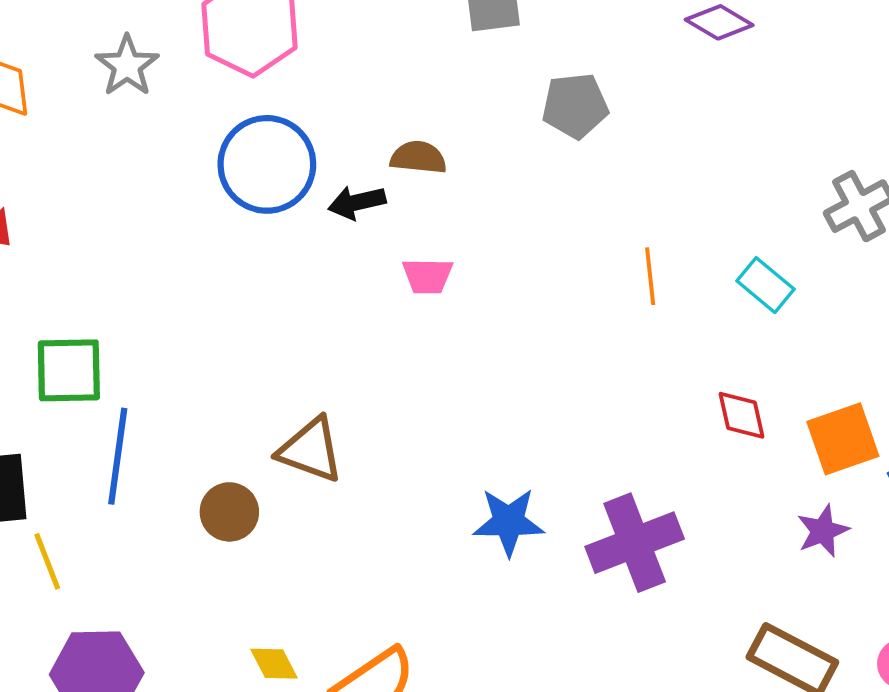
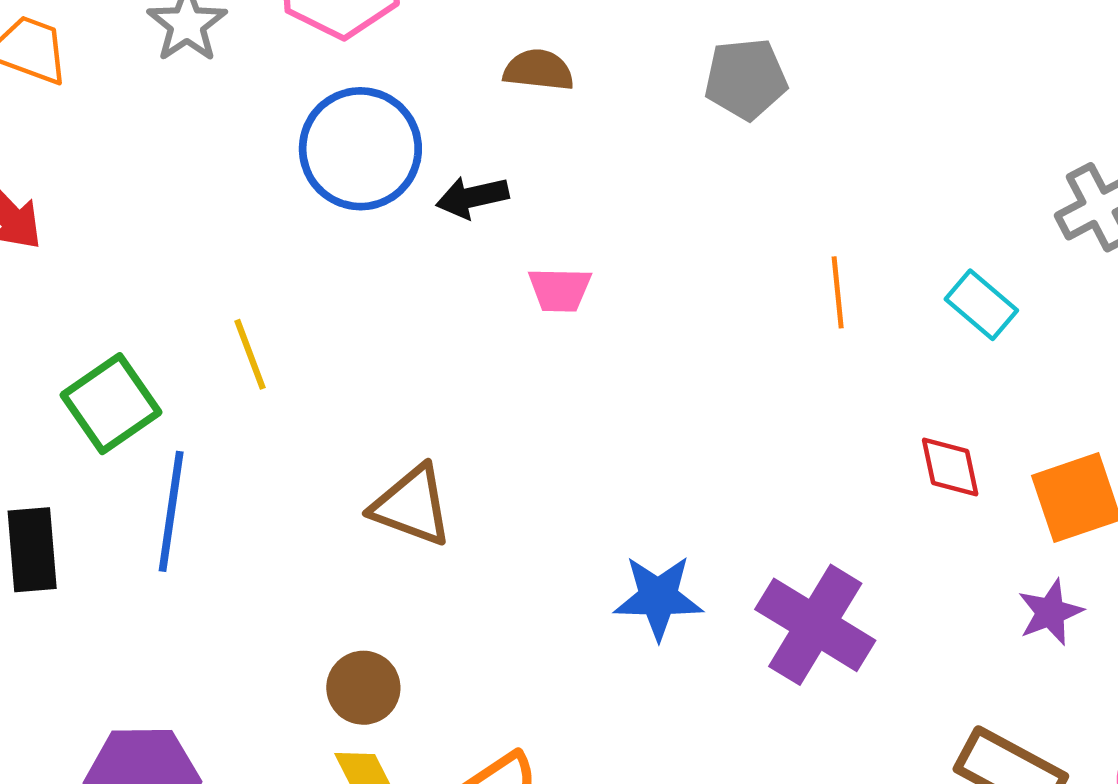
brown semicircle: (418, 157) -> (539, 70), moved
green square: (69, 370) -> (111, 404), turned -34
brown circle: (229, 512) -> (363, 688), moved
purple cross: (635, 543) -> (815, 625), turned -38
yellow line: (47, 561) -> (250, 354), moved

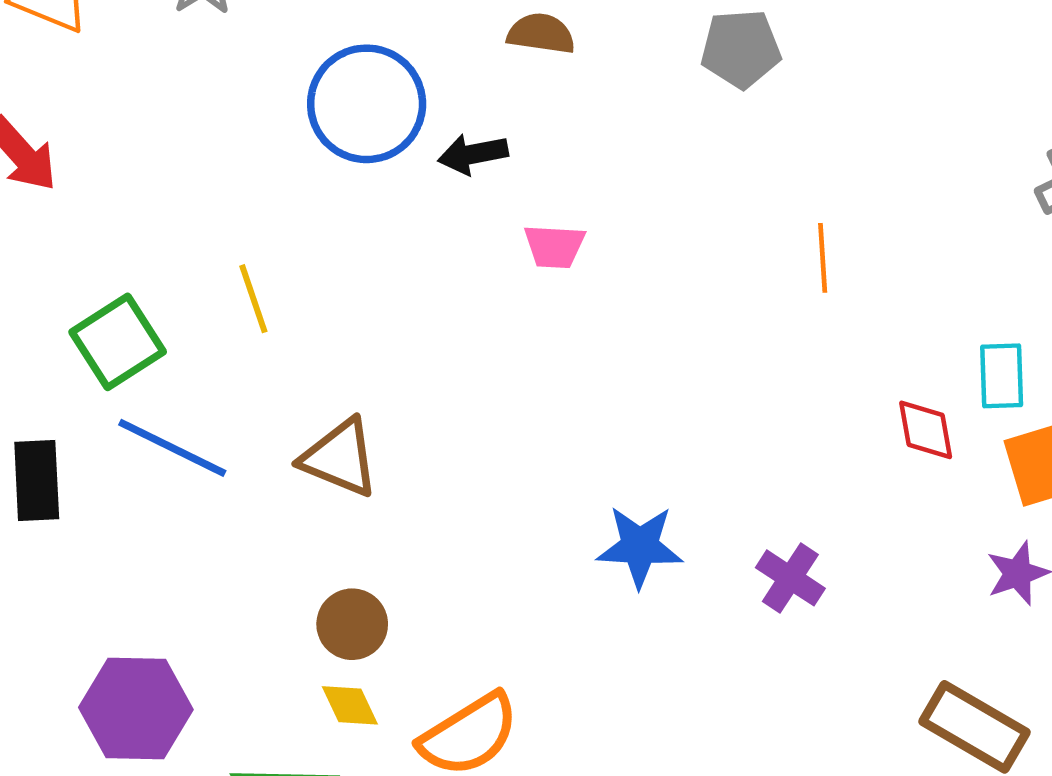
cyan rectangle: (981, 305) -> (1002, 376), moved, turned 46
brown triangle: (412, 506) -> (340, 458), moved
blue line: (171, 511) -> (172, 448), turned -74
purple cross: (815, 625) -> (790, 578), size x0.6

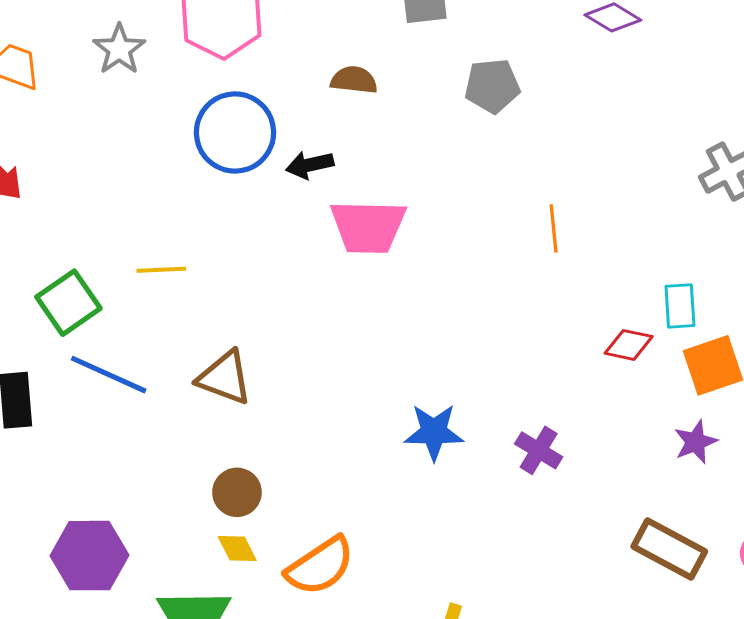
pink trapezoid: (554, 246) -> (368, 227), size x1.8
yellow line: (253, 299) -> (161, 270), turned -72
red diamond: (926, 430) -> (629, 345), turned -66

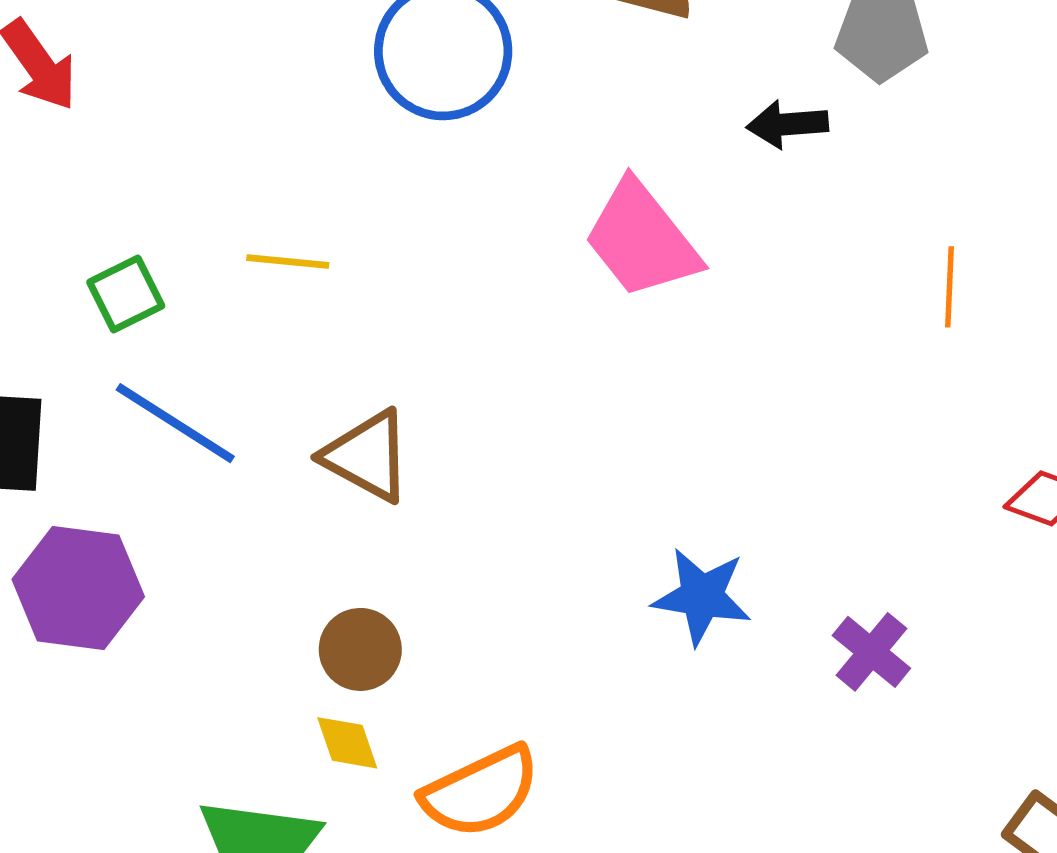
black arrow: (310, 165) -> (787, 124), moved
pink trapezoid: (368, 227) -> (642, 239), turned 42
green square: (68, 303) -> (126, 294), size x0.7
purple hexagon: (89, 556) -> (78, 588), moved

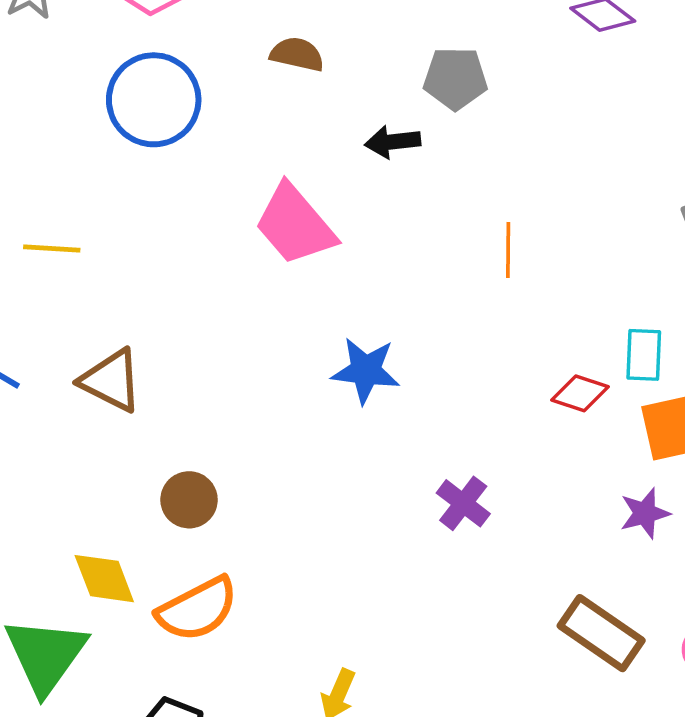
blue star: (702, 596) -> (366, 371), moved
brown circle: (360, 649) -> (189, 500), moved
yellow diamond: (347, 743) -> (104, 579), size x1.4

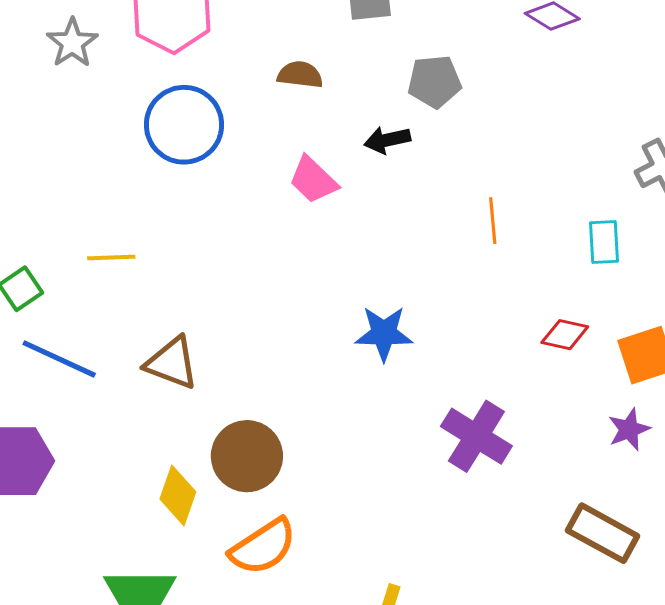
pink trapezoid: (295, 225) -> (313, 180), moved, size x0.7
cyan rectangle: (644, 355) -> (604, 242), moved
brown circle: (189, 500) -> (247, 456), size x1.5
purple cross: (463, 503) -> (476, 436), size x1.5
yellow diamond: (104, 579) -> (178, 495), moved, turned 46

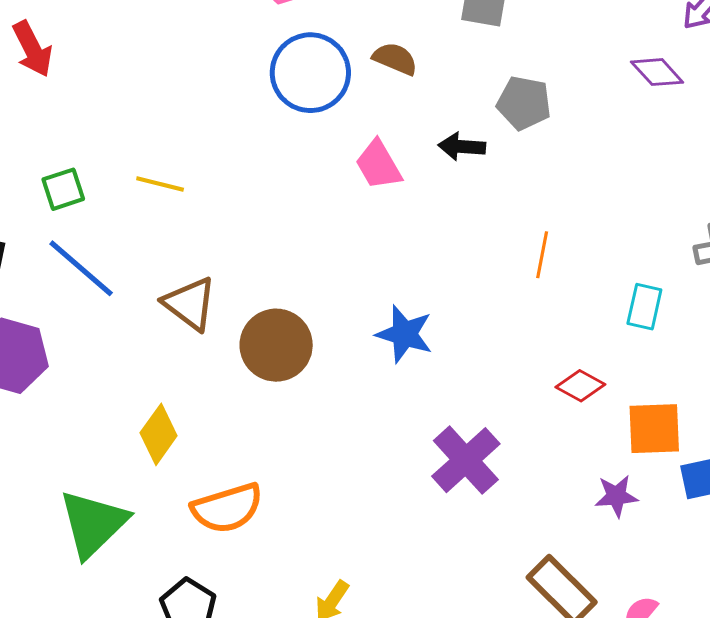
blue circle: (184, 125) -> (310, 73), moved
brown circle: (247, 456) -> (276, 345), moved

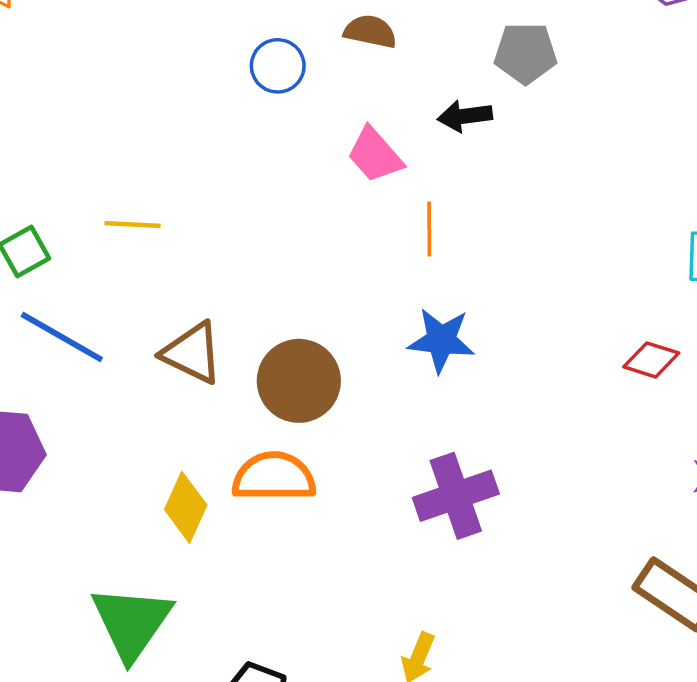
blue circle: (310, 73) -> (278, 66), size x0.6
orange line: (542, 255) -> (429, 229), moved
purple cross: (466, 460) -> (456, 496), moved, turned 34
orange semicircle: (227, 508) -> (274, 477), moved, turned -152

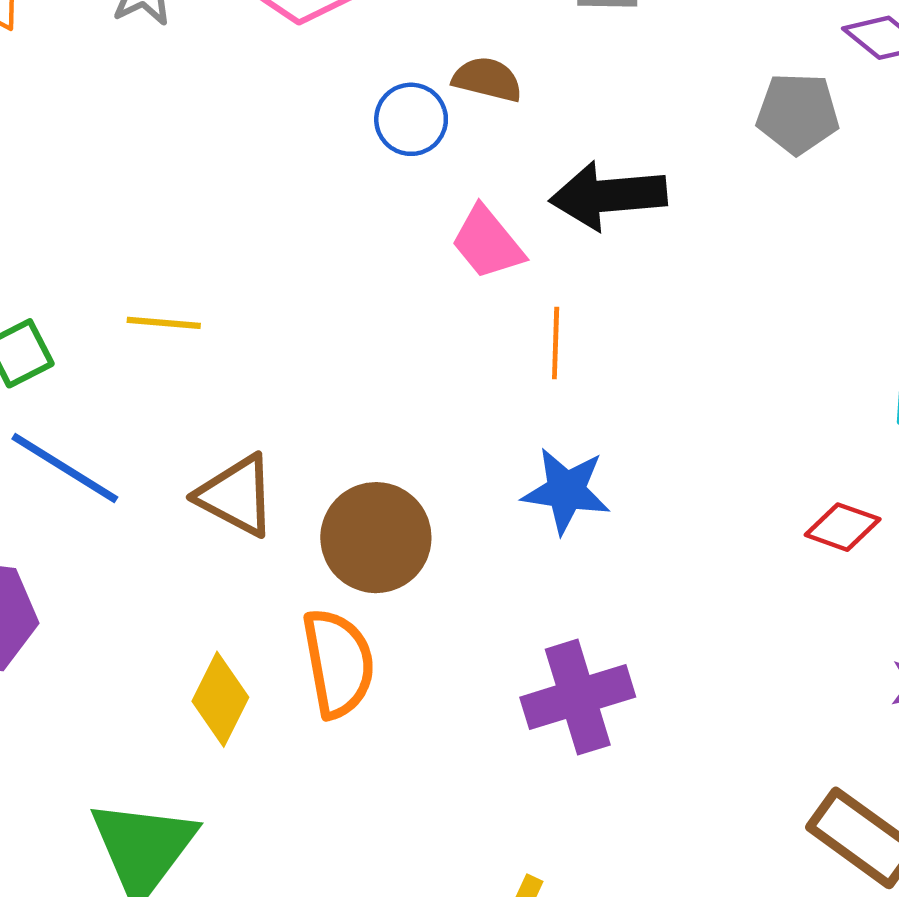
gray pentagon: (526, 53) -> (798, 113), moved
blue circle: (278, 66) -> (411, 119), moved
black arrow: (465, 116) -> (608, 196), size x1.6
orange semicircle: (274, 477) -> (338, 663), turned 78

